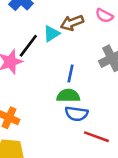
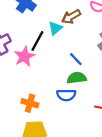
blue line: (70, 74) -> (76, 59), turned -48
blue semicircle: (76, 114) -> (66, 95), moved

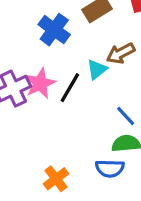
pink star: (24, 56) -> (40, 83), moved
orange cross: (30, 103) -> (56, 179), turned 35

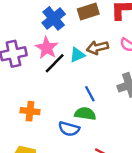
pink star: (40, 83) -> (47, 48), moved, turned -30
orange cross: (56, 179) -> (30, 111), moved, turned 30

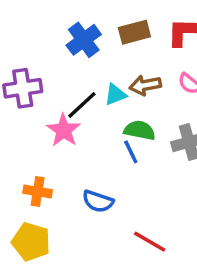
pink star: (47, 48) -> (64, 130), moved
orange cross: (30, 111) -> (38, 191), moved
green semicircle: (85, 114) -> (140, 130), moved

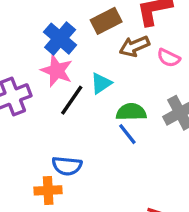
brown arrow: (145, 85) -> (134, 46), moved
pink star: (64, 130) -> (57, 71), moved
blue semicircle: (98, 201) -> (67, 166), moved

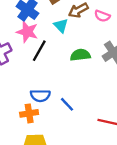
cyan triangle: (101, 83) -> (61, 26), moved, turned -35
blue line: (127, 134) -> (67, 104), moved

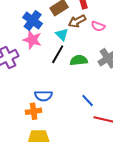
black line: (39, 51) -> (58, 54), moved
blue line: (67, 104) -> (88, 101), moved

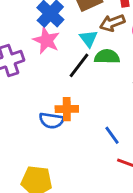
green semicircle: (79, 60) -> (107, 57), moved
orange cross: (34, 111) -> (67, 109), moved

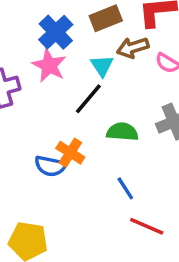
green semicircle: (107, 57) -> (122, 132), moved
orange cross: (67, 109) -> (70, 153), turned 30

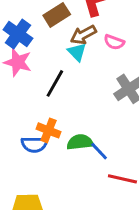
cyan triangle: (102, 66) -> (77, 52), moved
green semicircle: (122, 132) -> (80, 142), moved

